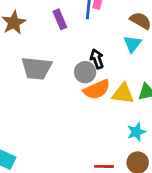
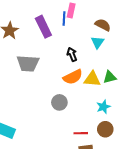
purple rectangle: (60, 19) -> (43, 27), size x1.5
gray circle: (85, 72) -> (59, 102), moved

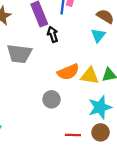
black arrow: (72, 54) -> (53, 34), moved
cyan star: (103, 107) -> (100, 107), size x1.5

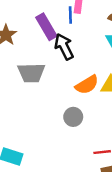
black arrow: (53, 34) -> (64, 47), size x1.5

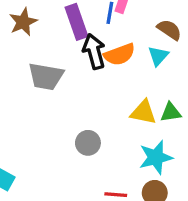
orange semicircle: (87, 85) -> (120, 54), moved

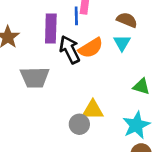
purple rectangle: (77, 22) -> (51, 28), turned 32
yellow triangle: (143, 112) -> (93, 110), moved
green triangle: (171, 112) -> (141, 86), turned 36

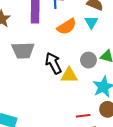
black arrow: (70, 50) -> (53, 63), moved
gray circle: (79, 124) -> (88, 60), moved

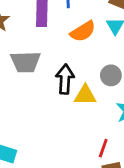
black arrow: (53, 63) -> (65, 79), turned 30
red line: (83, 116) -> (103, 148), turned -64

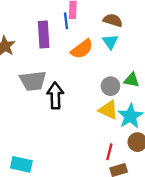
black arrow: (65, 79) -> (55, 96), moved
yellow triangle: (85, 95) -> (108, 110), moved, turned 30

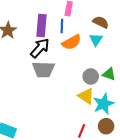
blue line: (66, 21) -> (62, 26), moved
gray trapezoid: (33, 81) -> (44, 69), moved
black arrow: (55, 96) -> (40, 48), moved, turned 35

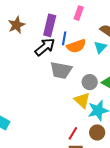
blue line: (62, 26) -> (64, 38), moved
gray trapezoid: (44, 69) -> (61, 70), moved

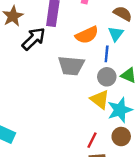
blue line: (64, 38) -> (107, 54), moved
black arrow: (45, 47) -> (34, 39), moved

